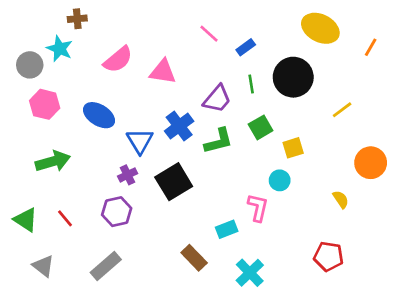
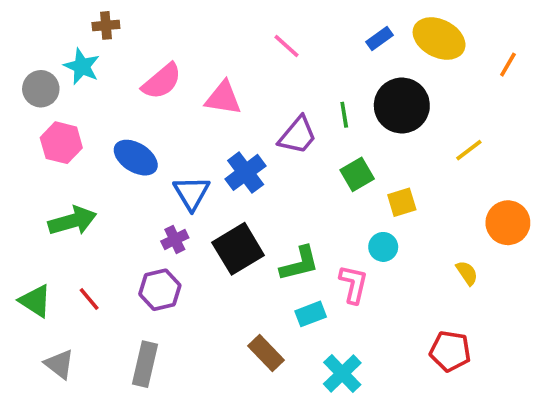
blue rectangle: (246, 47) -> (379, 39), moved
green L-shape: (219, 141) -> (299, 264), moved
gray rectangle: (106, 266) -> (145, 364), turned -36

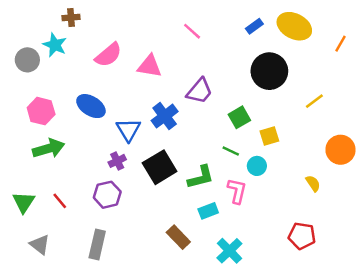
green line: (344, 115) -> (231, 151), moved, turned -56
pink hexagon: (61, 143) -> (41, 111), moved
green triangle: (35, 301) -> (24, 202), turned 30

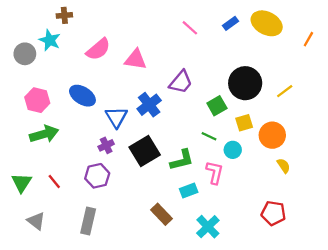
pink line: (192, 31) -> (190, 28), moved
black circle: (269, 71) -> (245, 83), moved
orange circle: (340, 150) -> (272, 135), moved

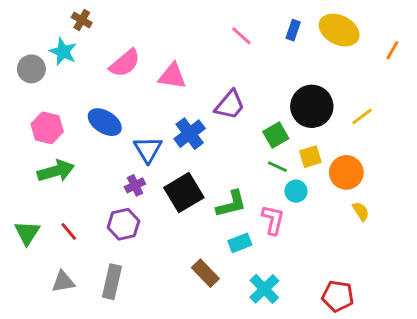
brown cross: (64, 15) -> (82, 20), turned 35
blue rectangle: (230, 23) -> (293, 30), turned -35
green line: (209, 136) -> (277, 167), moved
red pentagon: (273, 213) -> (338, 296), moved
gray triangle: (36, 221) -> (63, 282), moved, turned -48

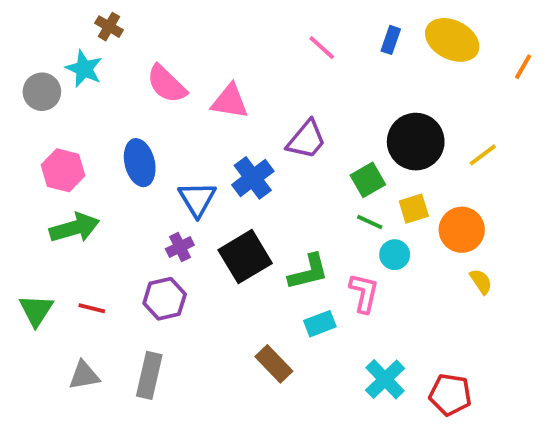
pink semicircle: (125, 63) -> (167, 84), turned 84
blue ellipse: (105, 122) -> (140, 163), turned 44
red line: (69, 231) -> (92, 308), turned -36
cyan cross: (264, 289) -> (385, 379), moved

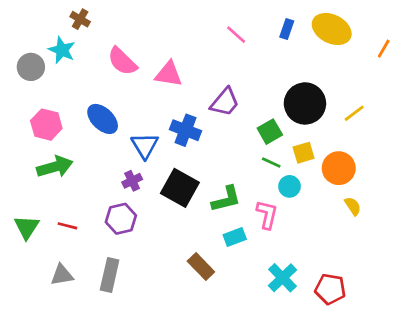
blue ellipse: (140, 163) -> (103, 119), turned -32
blue cross: (253, 178) -> (186, 130), turned -32
black square: (245, 257) -> (180, 188), turned -30

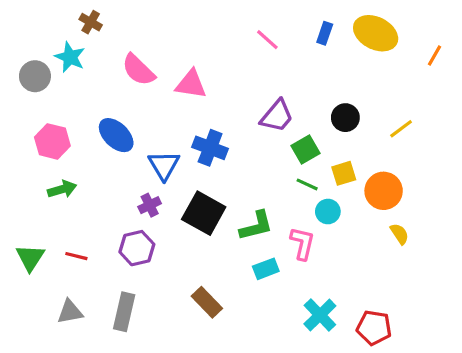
purple trapezoid: (225, 102) -> (277, 116), moved
black circle: (305, 103) -> (345, 118), size x0.6
green arrow: (55, 167) -> (62, 189), size x0.7
brown rectangle: (201, 267) -> (207, 302), moved

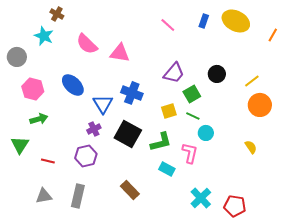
gray circle: (35, 76) -> (17, 57), moved
yellow square: (344, 173) -> (169, 111), moved
orange circle: (384, 191) -> (260, 105), moved
green triangle: (30, 258) -> (20, 145), moved
cyan rectangle: (266, 269) -> (167, 169), turned 49

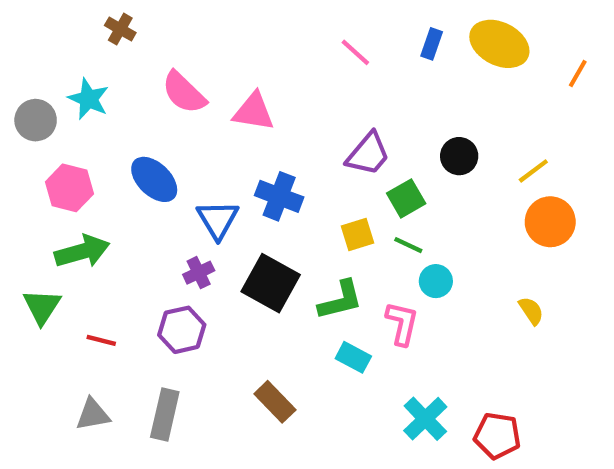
cyan star: (44, 36) -> (89, 99), moved
green arrow: (39, 119) -> (82, 251), size x1.4

